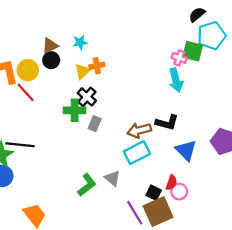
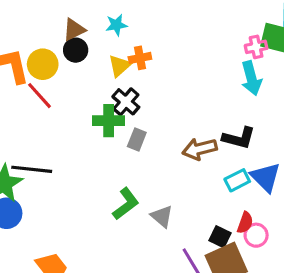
pink cross: (179, 58) -> (256, 47), turned -32
cyan rectangle: (137, 153) -> (237, 180), moved, size x0.7
green L-shape: (87, 185) -> (126, 204), moved

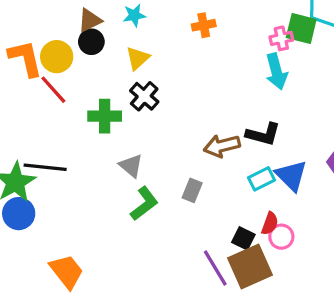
orange cross: (140, 58) -> (204, 25), moved
green cross: (109, 121) -> (105, 116), moved
gray rectangle: (137, 139) -> (192, 190), moved
gray triangle: (162, 216) -> (131, 166), moved

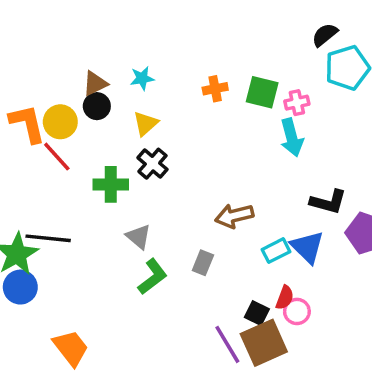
green square: (301, 29) -> (262, 92), moved
black L-shape: (263, 134) -> (328, 202), moved

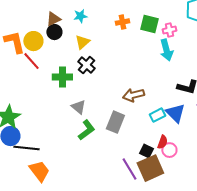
black line: (48, 238) -> (26, 148), moved
gray rectangle: (203, 263) -> (115, 122), size x1.5

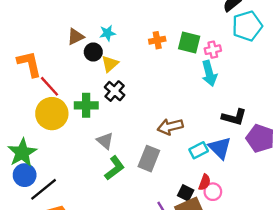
black circle: (54, 32) -> (93, 52), moved
yellow circle: (33, 41) -> (52, 114), moved, size x1.4
black line: (26, 148) -> (44, 189), turned -45

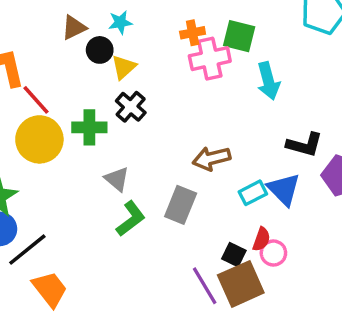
pink cross: (213, 50) -> (210, 59), moved, size x1.6

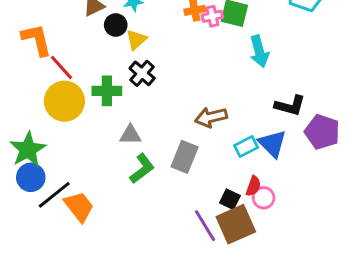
pink cross: (210, 59) -> (212, 16), moved, size x0.6
gray triangle: (117, 179) -> (130, 135), turned -40
orange trapezoid: (50, 289) -> (79, 207), moved

